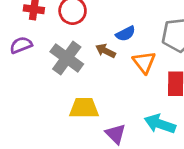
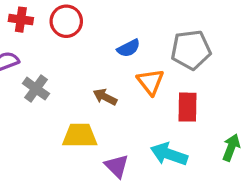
brown arrow: (105, 51) -> (105, 97), moved
gray cross: (67, 58) -> (36, 89), moved, size x0.7

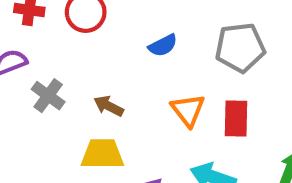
orange triangle: (150, 82) -> (188, 110), moved
brown arrow: (105, 97) -> (109, 106), moved

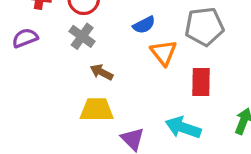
gray cross: (48, 96) -> (82, 36), moved
orange triangle: (188, 110) -> (164, 53), moved

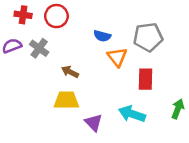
blue semicircle: (144, 25) -> (102, 36), turned 42
gray cross: (82, 36) -> (39, 48), moved

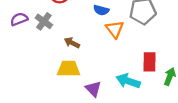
red rectangle: (146, 79) -> (150, 62), moved

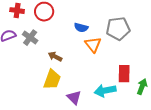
yellow trapezoid: (69, 69) -> (52, 80), turned 110
cyan arrow: (128, 81) -> (105, 91), turned -30

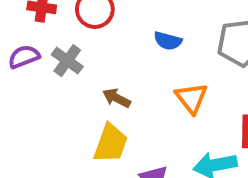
orange triangle: (93, 45) -> (191, 98), moved

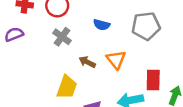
gray cross: (67, 61) -> (62, 37), moved
brown arrow: (117, 98) -> (87, 62), moved

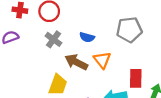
blue semicircle: (102, 25) -> (87, 37), moved
brown arrow: (87, 62) -> (76, 62), size x1.5

